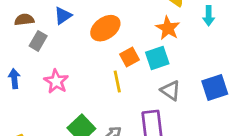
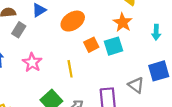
cyan arrow: (209, 16) -> (156, 32), moved
yellow line: (117, 81) -> (70, 69), moved
gray triangle: (171, 90) -> (136, 85), moved

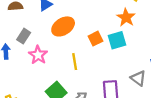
orange ellipse: (73, 21) -> (63, 26), moved
gray rectangle: (19, 30) -> (24, 36), moved

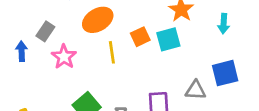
yellow line: (75, 62) -> (112, 52), moved
gray triangle: (138, 78) -> (196, 90), turned -35

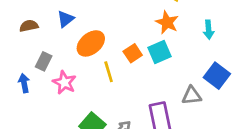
blue square: (225, 73) -> (217, 76), turned -30

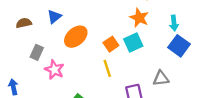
yellow line: (109, 72) -> (107, 68), moved
blue square: (217, 76) -> (179, 46), moved
blue arrow: (24, 83) -> (13, 87), moved

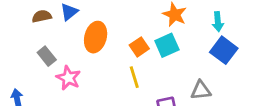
brown semicircle: (24, 23) -> (42, 16), moved
orange ellipse: (76, 37) -> (96, 37), turned -35
gray rectangle: (37, 52) -> (47, 56), turned -64

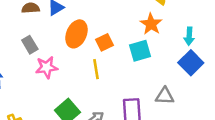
orange square: (139, 47) -> (104, 42), moved
yellow line: (134, 77) -> (96, 69), moved
pink star: (68, 78) -> (47, 67), turned 30

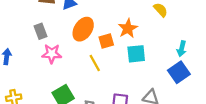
orange star: (151, 24) -> (128, 28), moved
yellow line: (96, 69) -> (95, 63), turned -30

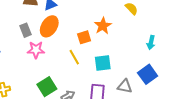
orange ellipse: (83, 29) -> (49, 26), moved
cyan square: (136, 54) -> (103, 63), moved
blue square: (179, 72) -> (148, 74), moved

